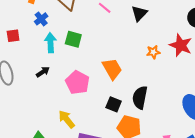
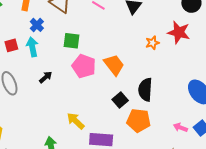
cyan arrow: (50, 43) -> (32, 47), moved
pink pentagon: (78, 82) -> (84, 66), moved
black square: (114, 104) -> (120, 100), turned 35

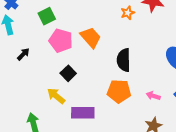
green square: (71, 41) -> (47, 16), turned -30
black square: (120, 100) -> (68, 73), moved
pink arrow: (180, 127) -> (153, 96), moved

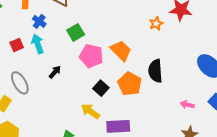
orange pentagon: (119, 91) -> (130, 84), moved, turned 30

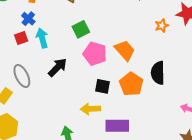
blue cross: (39, 21) -> (28, 19), moved
black arrow: (55, 72) -> (58, 67), size x1.5
black square: (101, 88) -> (102, 86), turned -35
yellow arrow: (90, 111) -> (90, 109), turned -42

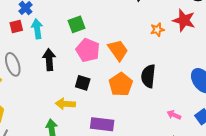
black arrow: (58, 67) -> (49, 60), turned -55
black square: (102, 86) -> (83, 83), moved
yellow arrow: (90, 109) -> (65, 104), moved

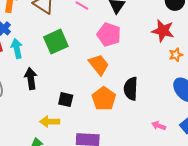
green square: (76, 24) -> (56, 42), size x1.4
orange star: (157, 30) -> (176, 55), moved
pink pentagon: (88, 50) -> (109, 35), moved

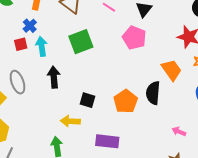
orange trapezoid: (99, 65) -> (171, 70), moved

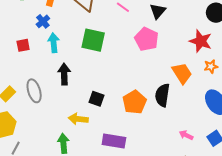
green square: (81, 42) -> (93, 40), turned 30
red square: (21, 44) -> (23, 45), moved
gray ellipse: (17, 82) -> (34, 91), moved

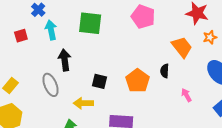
gray ellipse: (34, 91) -> (51, 85), moved
black semicircle: (162, 95) -> (165, 71), size x0.6
pink arrow: (186, 135) -> (186, 95), moved, turned 40

